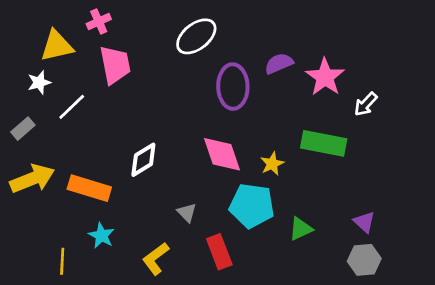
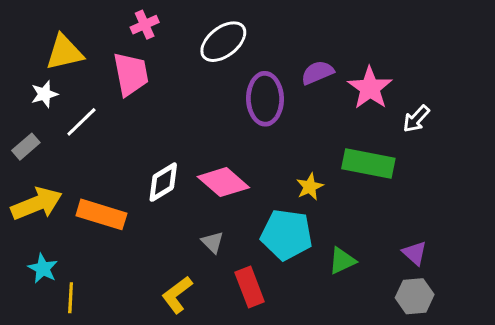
pink cross: (99, 21) -> (145, 25), moved
pink diamond: (222, 154) -> (223, 182), moved, turned -30
cyan star: (101, 236) -> (43, 268), moved

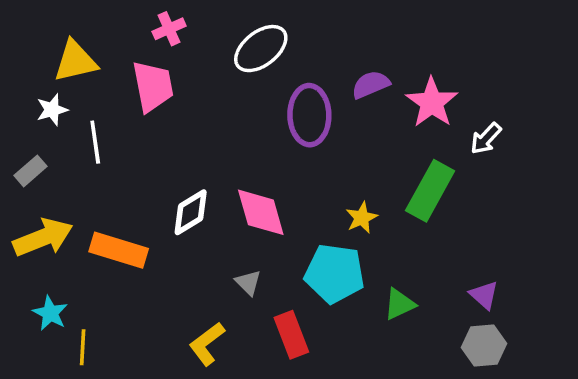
white line: (81, 122) -> (95, 142), turned -54
green rectangle: (368, 164) -> (430, 191), turned -72
pink diamond: (223, 182) -> (261, 212), turned 33

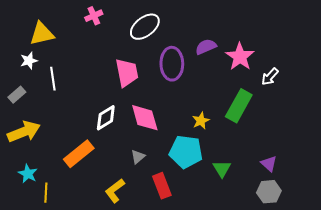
pink trapezoid: (153, 86) -> (127, 73), moved
orange rectangle: (119, 250) -> (79, 154), moved, turned -56
gray triangle: (248, 283) -> (138, 157), turned 35
green triangle: (399, 304) -> (222, 169), turned -36

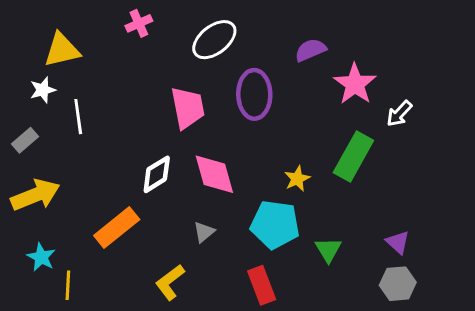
purple semicircle: (206, 47) -> (310, 50), moved
red rectangle: (162, 186) -> (262, 285), moved

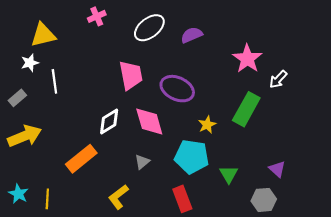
purple semicircle: (310, 50) -> (192, 35), moved
purple ellipse: (254, 94) -> (177, 89), moved, turned -64
cyan star: (41, 257) -> (18, 194), moved
gray hexagon: (398, 284) -> (264, 200), moved

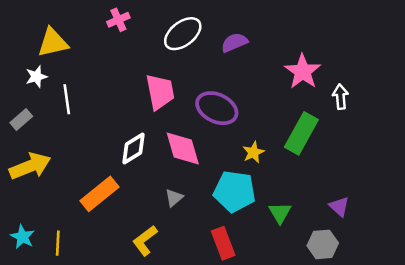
white arrow: (278, 79) -> (340, 97), turned 132

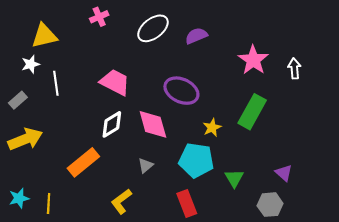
pink trapezoid: (160, 92) -> (115, 82), moved, turned -52
white arrow: (340, 97) -> (294, 68), moved
cyan star: (22, 237) -> (19, 198), turned 30

